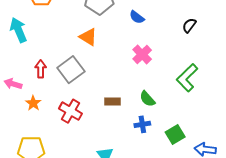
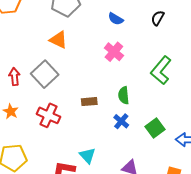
blue semicircle: (137, 17) -> (116, 19), moved
green semicircle: (147, 99) -> (124, 95), turned 42
blue cross: (142, 124) -> (121, 121), turned -35

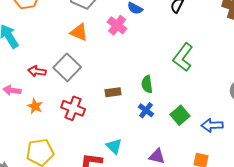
pink cross: (114, 52) -> (117, 25), moved
red arrow: (14, 77) -> (37, 71), turned -72

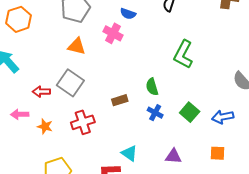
red cross: (73, 108) -> (83, 122), turned -30

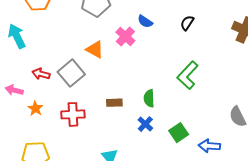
orange triangle: (77, 46) -> (95, 49), moved

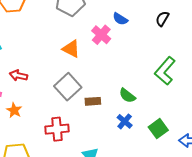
gray square: (71, 73) -> (68, 87), moved
green semicircle: (149, 98) -> (127, 96), turned -48
red cross: (73, 114) -> (57, 129), moved

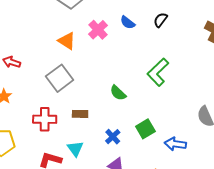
blue semicircle: (120, 19) -> (128, 23), moved
brown rectangle: (93, 101) -> (80, 114), moved
blue cross: (125, 121) -> (113, 137), moved

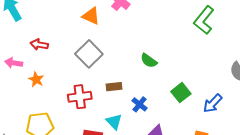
green L-shape: (158, 72) -> (204, 20), moved
blue cross: (113, 137) -> (140, 104), moved
blue arrow: (175, 144) -> (213, 103), turned -45

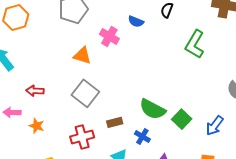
green semicircle: (149, 61) -> (152, 109), moved, size x1.5

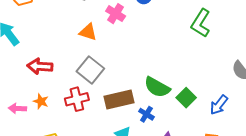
red arrow: (35, 91) -> (40, 66), size x1.4
pink arrow: (12, 112) -> (17, 108), moved
brown rectangle: (115, 122) -> (119, 100), size x1.8
red cross: (82, 137) -> (77, 99), moved

